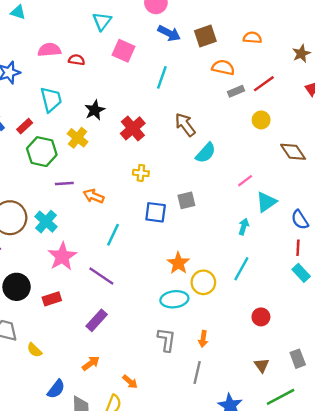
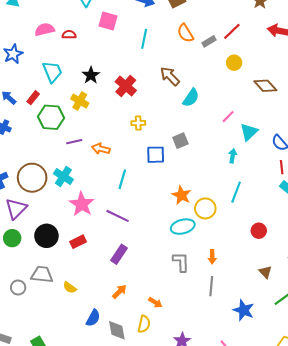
orange semicircle: (223, 67) -> (185, 33), moved, turned -126

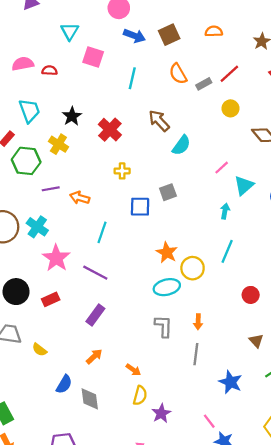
yellow semicircle: (144, 324) -> (140, 395), moved

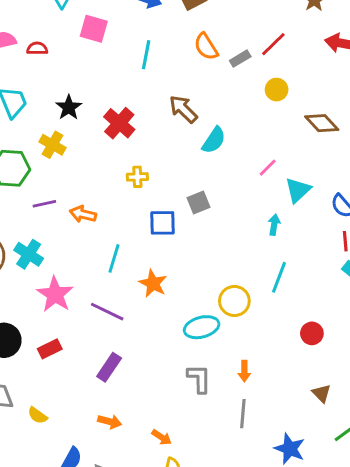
orange star: (167, 252) -> (153, 283), moved
orange arrow: (94, 356) -> (110, 422), turned 60

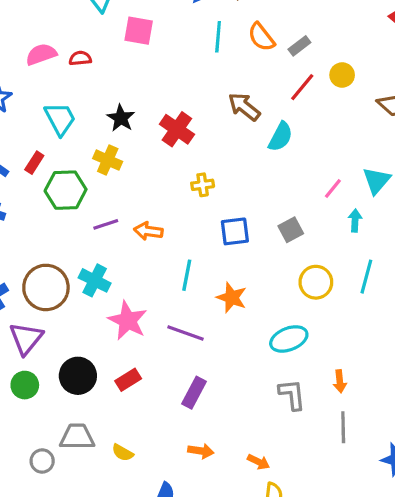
red line: (273, 44) -> (302, 87), moved
cyan line: (146, 55) -> (218, 37), moved
pink line: (268, 168) -> (333, 188), moved
gray square: (198, 202) -> (291, 230), moved
yellow circle: (234, 301) -> (316, 282), moved

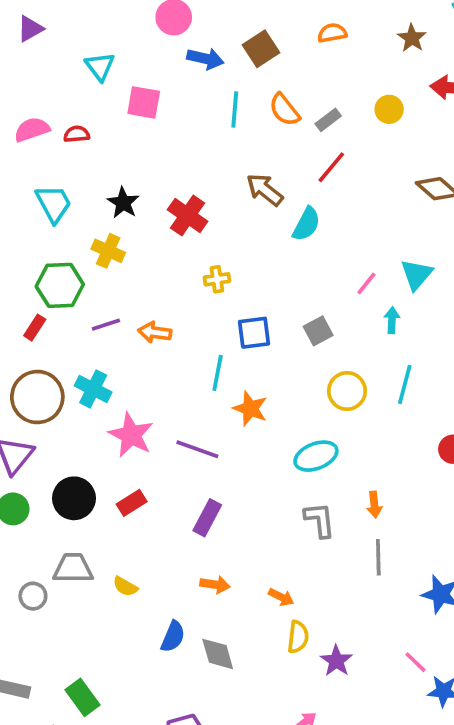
yellow circle: (342, 75) -> (389, 109), moved
red rectangle: (34, 163) -> (35, 328), moved
cyan line: (187, 275) -> (218, 373), moved

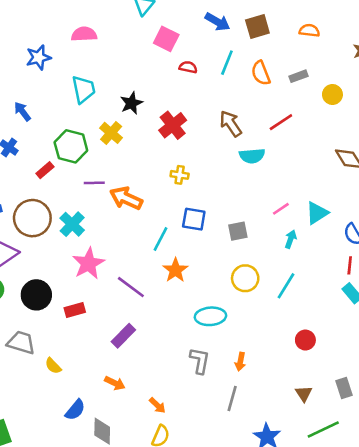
gray rectangle: (328, 120) -> (298, 76), moved
red semicircle: (77, 134) -> (188, 67), moved
cyan semicircle: (306, 224) -> (252, 156), turned 40
orange arrow: (155, 332) -> (126, 198), size x1.4

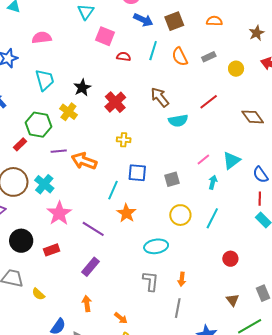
red line: (281, 122) -> (209, 102), moved
orange arrow: (115, 383) -> (87, 304), turned -119

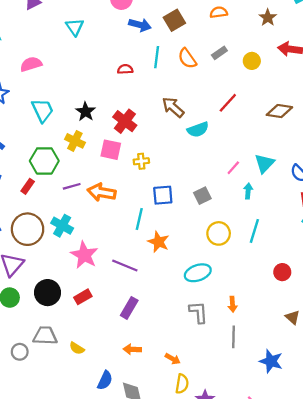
pink square: (105, 36) -> (111, 150), moved
brown diamond: (253, 117) -> (279, 111), turned -35
orange arrow: (87, 304) -> (132, 349), turned -70

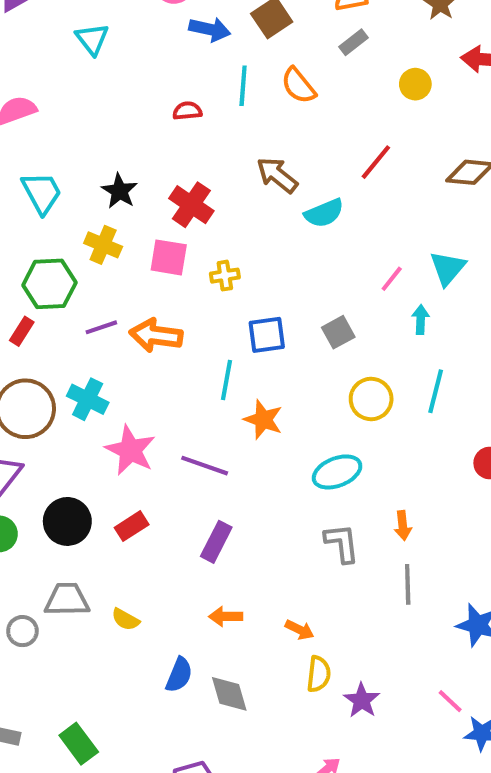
gray rectangle: (219, 53) -> (353, 42), moved

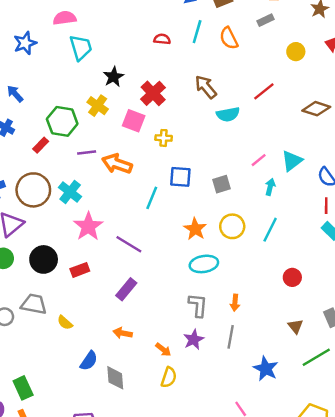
cyan trapezoid: (42, 193) -> (81, 48), moved
orange star: (263, 420) -> (195, 229), moved
purple star: (362, 700) -> (194, 340), moved

